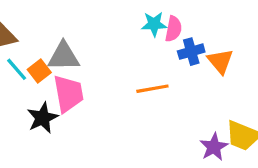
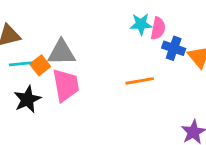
blue cross: (191, 52) -> (174, 48), turned 35
cyan line: (17, 69) -> (20, 64), turned -55
black star: (43, 118) -> (27, 99), moved

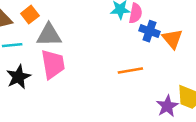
orange square: (40, 65) -> (30, 15), moved
orange line: (140, 81) -> (130, 71), moved

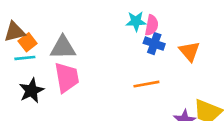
orange square: (30, 15) -> (28, 42), moved
blue cross: (149, 31) -> (154, 44), moved

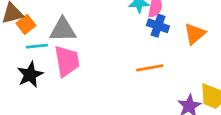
orange triangle: (189, 51) -> (195, 34), turned 30
cyan line: (25, 58) -> (37, 46), moved

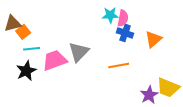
gray triangle: (63, 30) -> (79, 52), moved, turned -45
pink trapezoid: (67, 61) -> (55, 60), turned -100

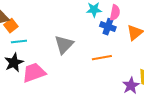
pink semicircle: (123, 18) -> (115, 13), moved
pink trapezoid: (55, 60) -> (34, 73), moved

